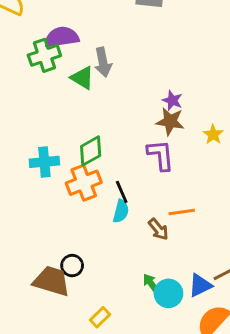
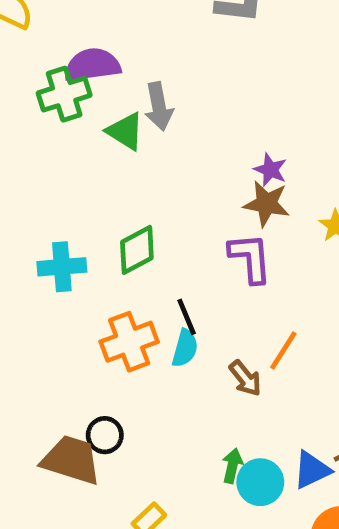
orange cross: (84, 183) -> (129, 342), moved
orange line: (182, 212) -> (283, 351), turned -50
green arrow: (151, 283) -> (232, 466), turned 48

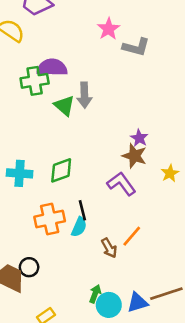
purple L-shape: (250, 258) -> (121, 184), turned -40

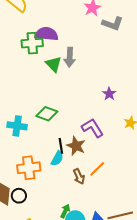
brown star: (134, 156) -> (76, 146), moved
green diamond: (61, 170) -> (47, 114), turned 35
cyan cross: (20, 173) -> (17, 126), moved
orange cross: (50, 219) -> (29, 168), moved
black circle: (29, 267) -> (19, 196), moved

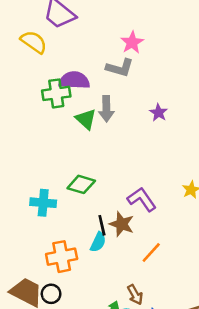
gray L-shape: (112, 24) -> (120, 68), moved
purple star: (109, 94) -> (159, 113), moved
brown arrow: (79, 177) -> (135, 295), moved

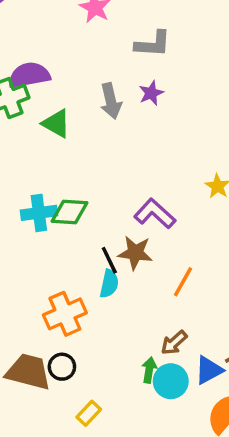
gray L-shape: (120, 68) -> (153, 44), moved
gray arrow: (106, 109) -> (111, 101), moved
purple star: (159, 113) -> (151, 93), turned 30
cyan cross: (43, 203) -> (39, 213), moved
brown arrow: (135, 295) -> (174, 343), turned 90

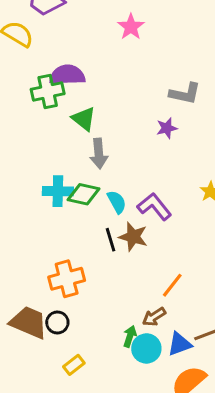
gray L-shape: (153, 44) -> (185, 93), moved
purple star: (151, 93) -> (167, 128), moved
gray arrow: (111, 101) -> (99, 154), moved
orange line: (183, 282) -> (172, 285), moved
cyan semicircle: (109, 284) -> (117, 202), moved, turned -50

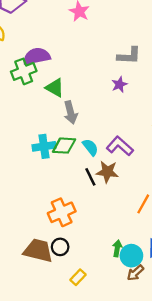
brown arrow: (154, 317) -> (135, 273), moved

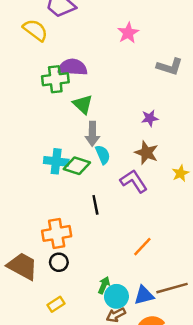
gray L-shape: (129, 56) -> (170, 67), moved
cyan semicircle: (90, 147) -> (103, 155), moved
brown star: (107, 172) -> (146, 153), moved
black circle: (60, 247) -> (59, 262), moved

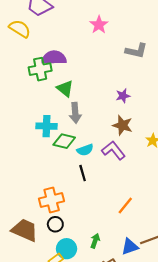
cyan semicircle: (103, 155) -> (85, 150), moved, turned 98
cyan cross: (56, 161) -> (47, 126), moved
cyan circle: (116, 296) -> (67, 249), moved

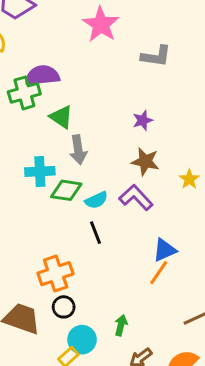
pink star: (99, 25) -> (101, 24), size x1.4
blue triangle: (130, 247) -> (165, 250), moved

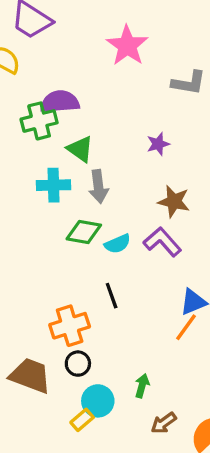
purple star: (143, 120) -> (158, 144), moved
cyan cross: (40, 171) -> (53, 185), moved
black line: (96, 233) -> (112, 296), moved

